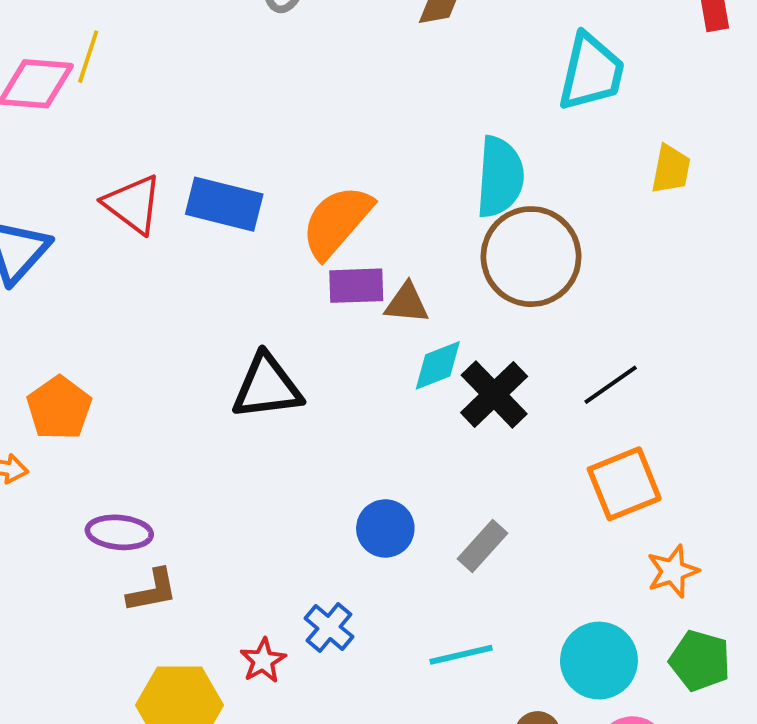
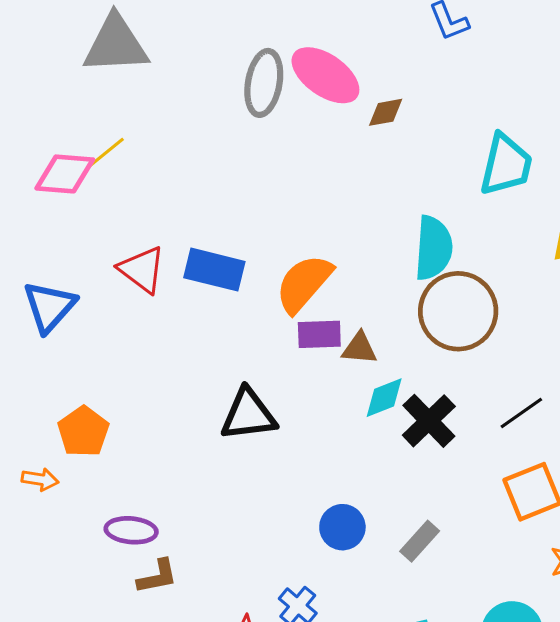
yellow line: (88, 57) -> (106, 152), turned 33

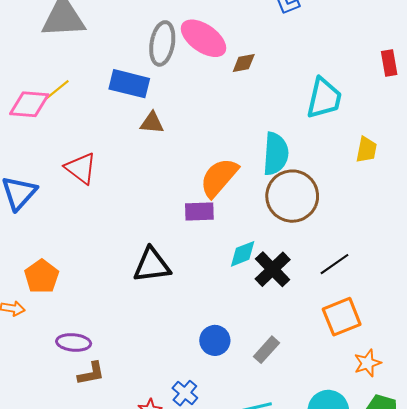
blue rectangle: (214, 270) -> (129, 84), moved
orange semicircle: (304, 283) -> (219, 177), moved
brown triangle: (359, 348) -> (152, 123), moved

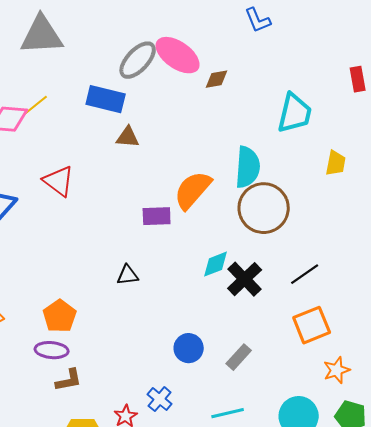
gray ellipse: (162, 43) -> (138, 60), turned 33
purple rectangle: (199, 212) -> (157, 216), moved
black triangle: (152, 265) -> (128, 275), size x0.6
orange pentagon: (42, 276) -> (60, 316), moved

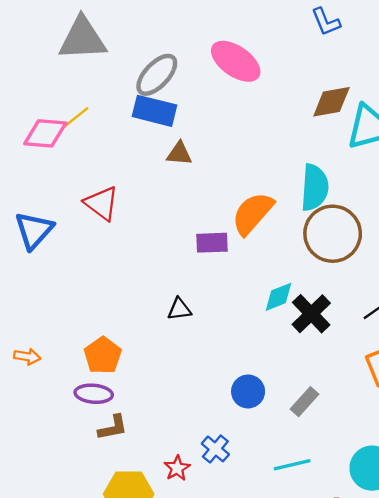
gray ellipse: (138, 60) -> (157, 75), moved
brown diamond: (217, 79) -> (331, 102), moved, size x1.5

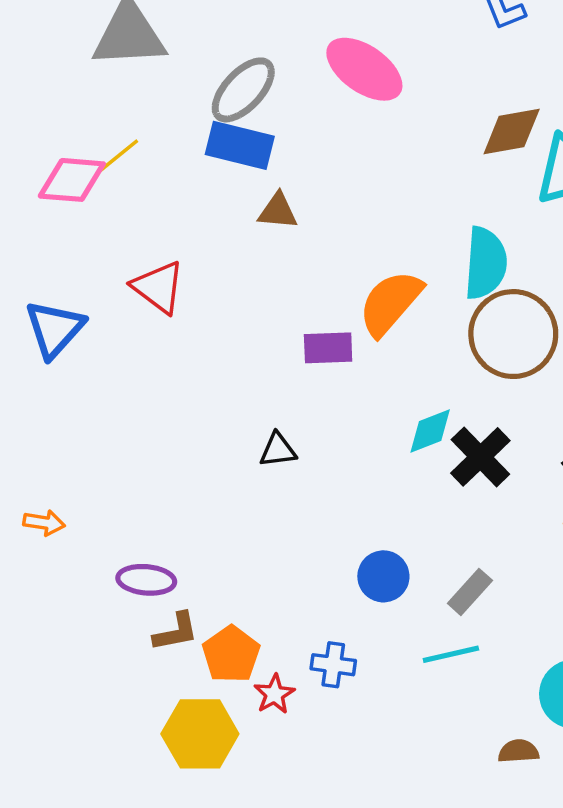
orange pentagon: (103, 355) -> (231, 654), moved
blue cross: (215, 449) -> (333, 665), turned -32
cyan line: (292, 465) -> (451, 654), moved

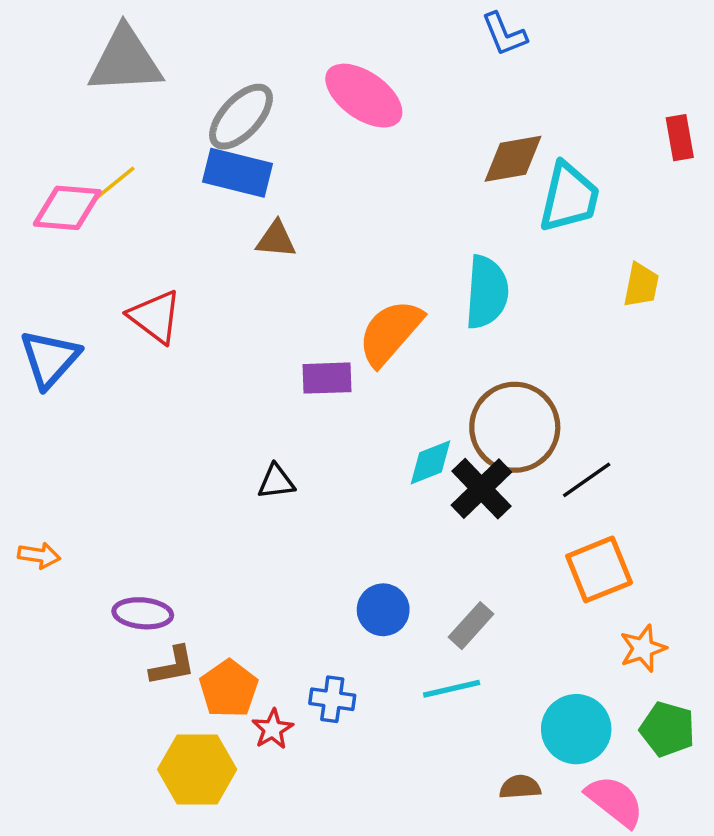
brown circle: (513, 334) -> (515, 427), moved

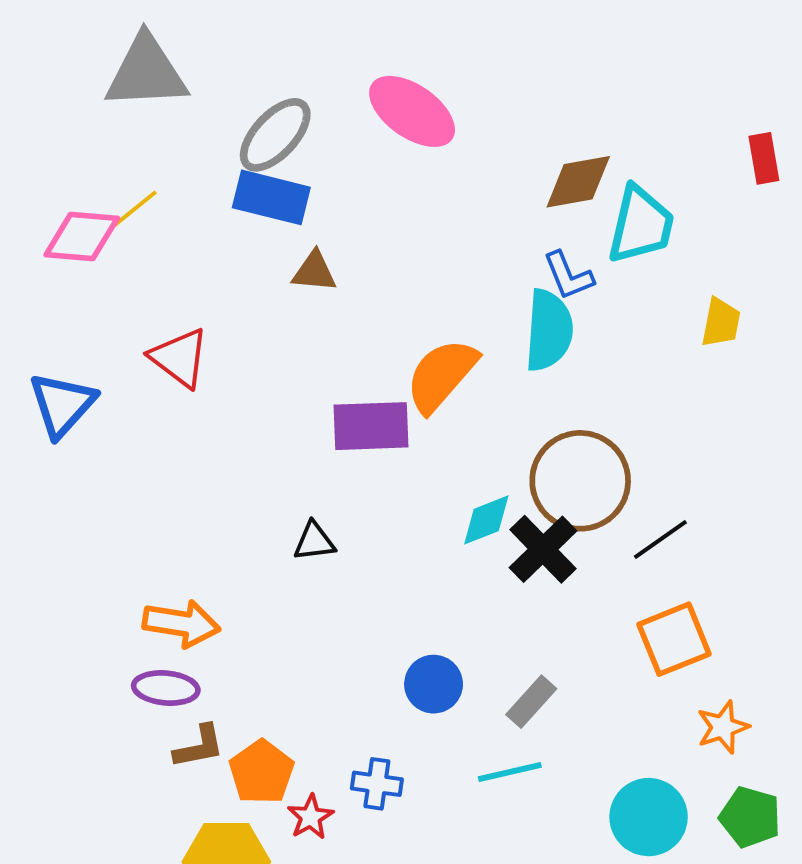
blue L-shape: (504, 34) -> (568, 276), moved
purple rectangle: (327, 378) -> (371, 426), size x1.4
orange arrow: (39, 555) -> (181, 624), moved, size x1.6

